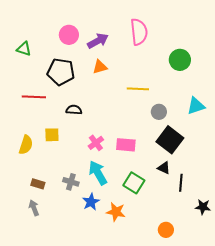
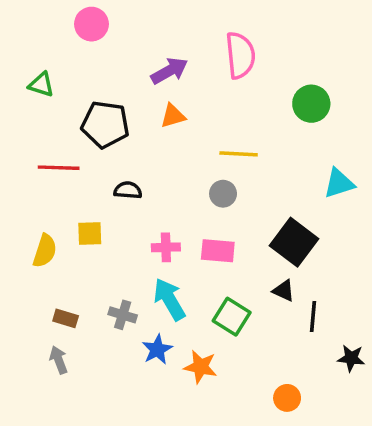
pink circle: (69, 35) -> (91, 24), moved
gray circle: (159, 112) -> (223, 194), moved
pink cross: (96, 143) -> (166, 247), turned 35

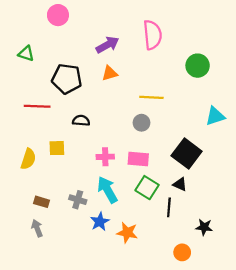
green square: (232, 317) -> (147, 188), moved
black line: (313, 317) -> (169, 207), moved
black star: (351, 358) -> (204, 227), moved

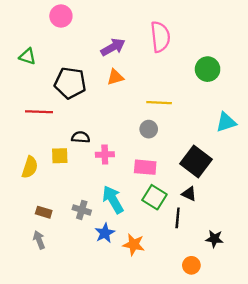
black semicircle: (81, 121) -> (81, 137), moved
pink cross: (105, 157) -> (105, 155), moved

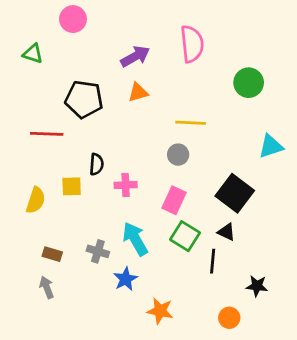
green triangle: (27, 56) -> (33, 54), moved
black semicircle: (81, 137) -> (96, 164), turned 90
pink rectangle: (145, 167) -> (174, 200), turned -70
orange star: (134, 245) -> (160, 311), moved

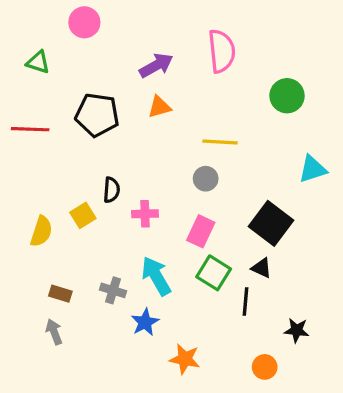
red line: (47, 134) -> (30, 129), moved
yellow square: (72, 186) -> (83, 215), turned -30

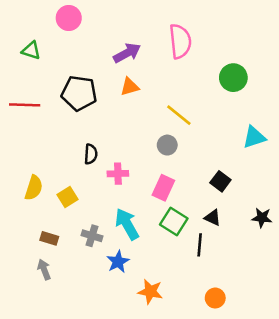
yellow line: (220, 142) -> (179, 115), turned 36
yellow square: (83, 215) -> (67, 197), moved
black square: (271, 223) -> (220, 181), size x0.6
black star: (297, 330) -> (262, 218), moved

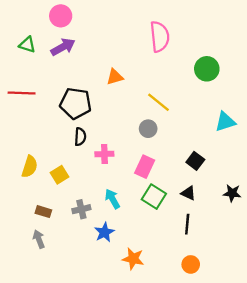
purple arrow: (127, 53) -> (63, 47), moved
black pentagon: (79, 93) -> (76, 103), moved
cyan arrow: (127, 224) -> (112, 199), size x0.7
gray cross: (92, 236) -> (81, 209), turned -30
black line: (200, 245) -> (187, 224), moved

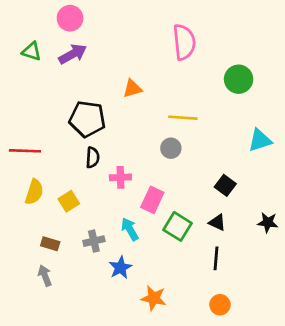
red line: (22, 93) -> (25, 151), moved
yellow line: (158, 102) -> (183, 118), turned -35
pink rectangle: (145, 167) -> (152, 200), moved

